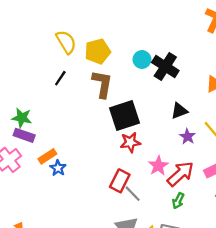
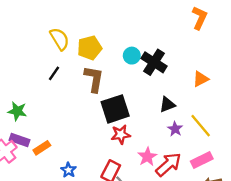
purple rectangle: (24, 135) -> (20, 140), moved
blue star: (58, 168) -> (68, 170), moved

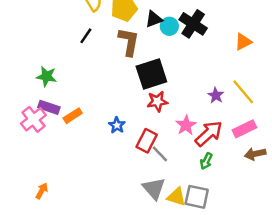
cyan circle: (132, 56) -> (169, 26), moved
black triangle: (167, 104) -> (154, 19), moved
blue star: (68, 170) -> (117, 125), moved

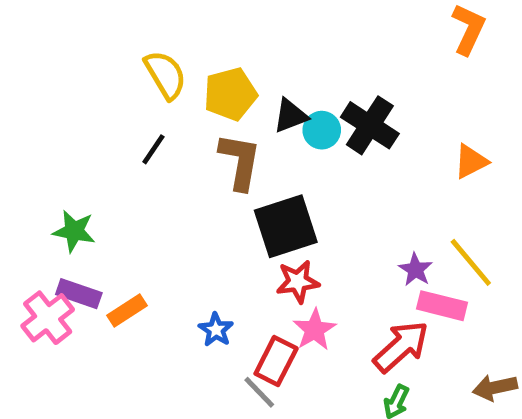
pink star: (186, 125) -> (315, 330), moved
pink rectangle: (244, 129) -> (442, 306), moved, turned 40
gray line: (160, 154) -> (259, 392), moved

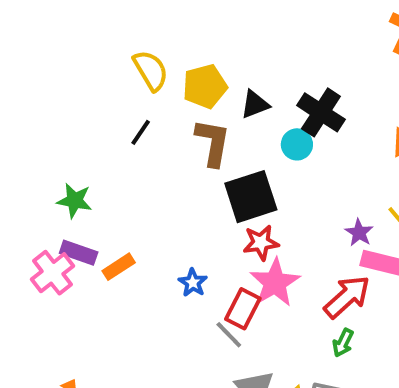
cyan circle: (322, 130) -> (297, 144), moved
pink star: (315, 330) -> (275, 283), size x1.4

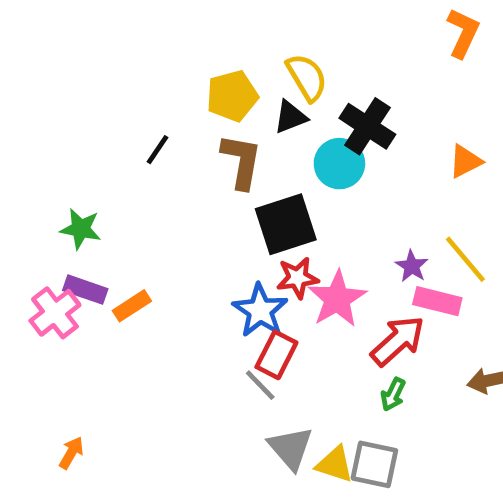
yellow semicircle: (151, 70) -> (307, 77), moved
cyan circle: (297, 144) -> (339, 164), size x1.4
blue star: (193, 283) -> (260, 310), moved, size x1.6
pink star: (275, 283) -> (337, 299), moved

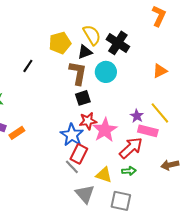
black cross: (367, 126) -> (118, 43), moved
brown L-shape: (241, 161) -> (78, 73), moved
black square: (286, 224) -> (83, 98), size x0.6
green arrow: (393, 394) -> (129, 171), turned -120
yellow triangle: (335, 464) -> (104, 175), moved

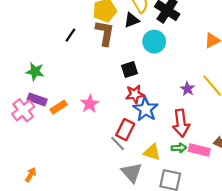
brown L-shape: (78, 73) -> (105, 33), moved
pink star: (105, 130) -> (90, 104), moved, size x0.7
pink rectangle: (148, 131) -> (199, 150), moved
blue star: (72, 135) -> (146, 109), moved
red arrow: (131, 148) -> (181, 123), turned 125

